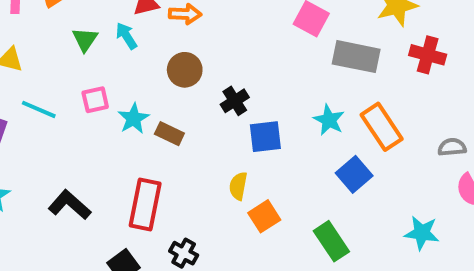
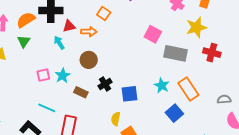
green triangle: (85, 39) -> (24, 41), moved
black cross: (235, 101) -> (105, 84), moved
cyan line: (39, 109) -> (47, 108), moved
cyan star: (134, 119) -> (63, 76), moved

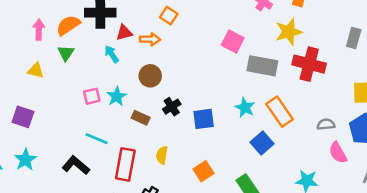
red cross: (212, 53) -> (309, 64), size x1.4
yellow semicircle: (116, 119) -> (162, 155), moved

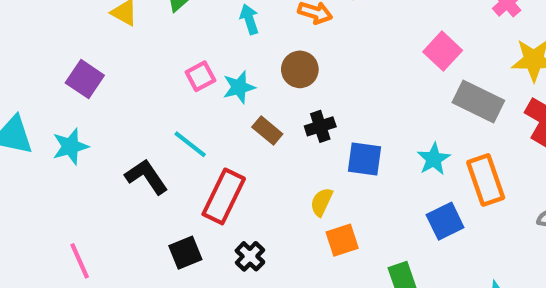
pink square: (92, 96) -> (200, 76), turned -30
yellow semicircle: (162, 155) -> (322, 202), moved

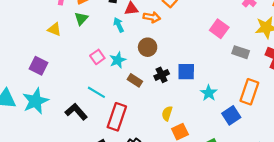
gray rectangle: (478, 101) -> (241, 52), size x0.7
cyan star: (70, 146) -> (35, 101), size x1.4
blue square: (364, 159) -> (186, 72), moved
cyan star: (434, 159) -> (209, 93), moved
orange rectangle: (486, 180) -> (249, 92), turned 45

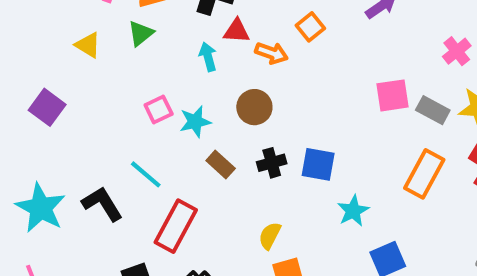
pink square: (219, 29) -> (393, 95), turned 36
gray rectangle: (241, 52) -> (433, 110), moved
orange rectangle: (249, 92) -> (424, 174), moved
cyan star: (35, 101) -> (41, 208), moved, turned -30

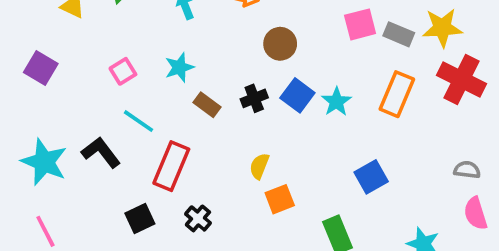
brown circle: (254, 107) -> (280, 44), moved
pink square: (159, 109) -> (123, 71), moved
blue square: (318, 164) -> (297, 95), turned 32
cyan star: (353, 211) -> (336, 102), moved

